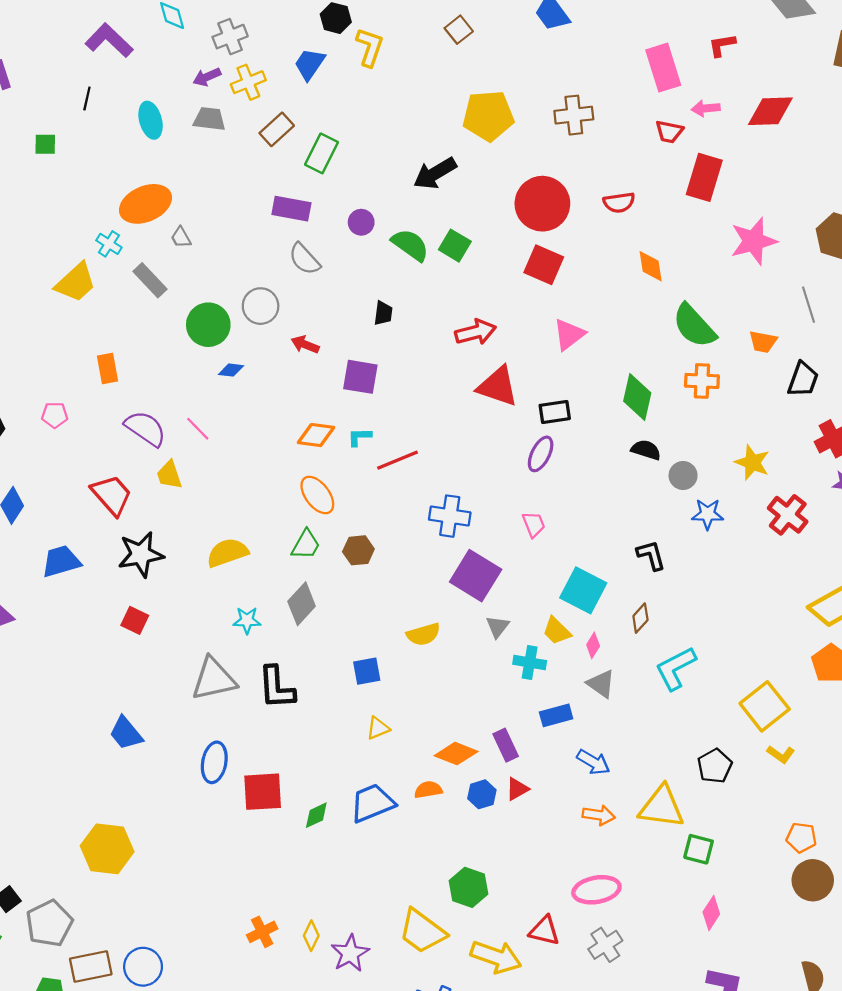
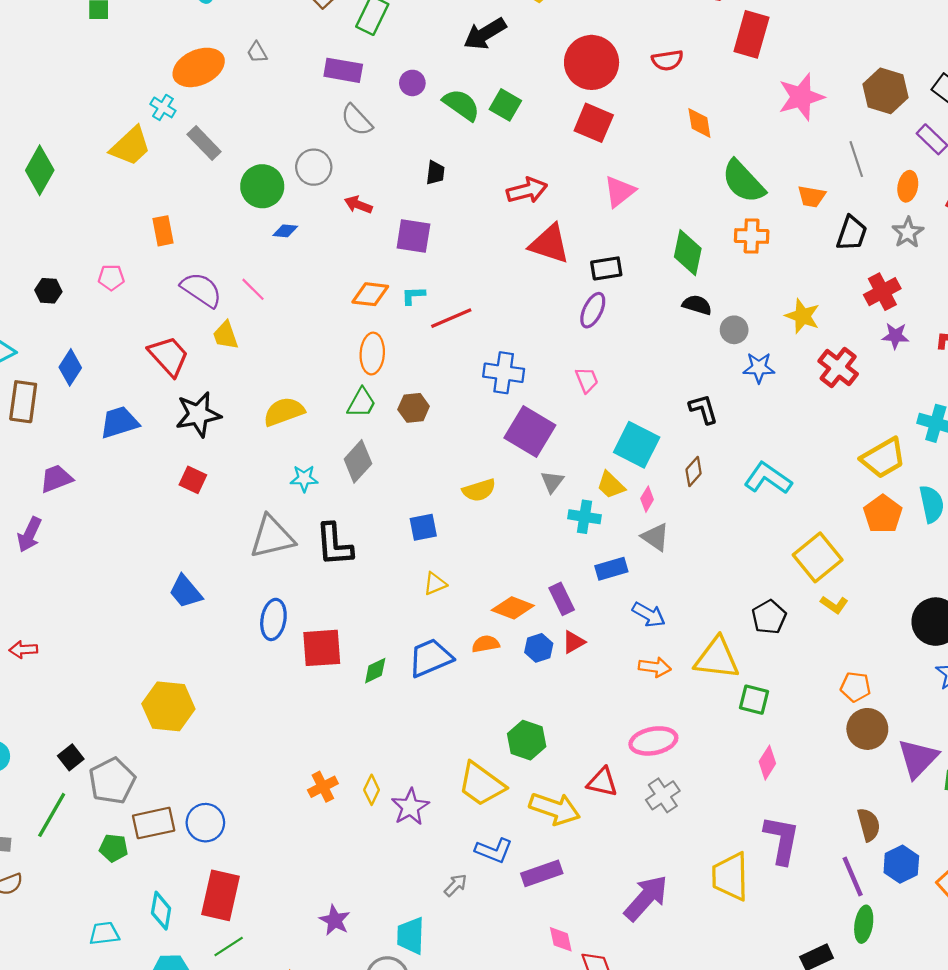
gray trapezoid: (181, 237) -> (257, 52), moved
orange ellipse: (317, 495) -> (372, 354), turned 42
cyan L-shape: (676, 668) -> (768, 478), moved, turned 63

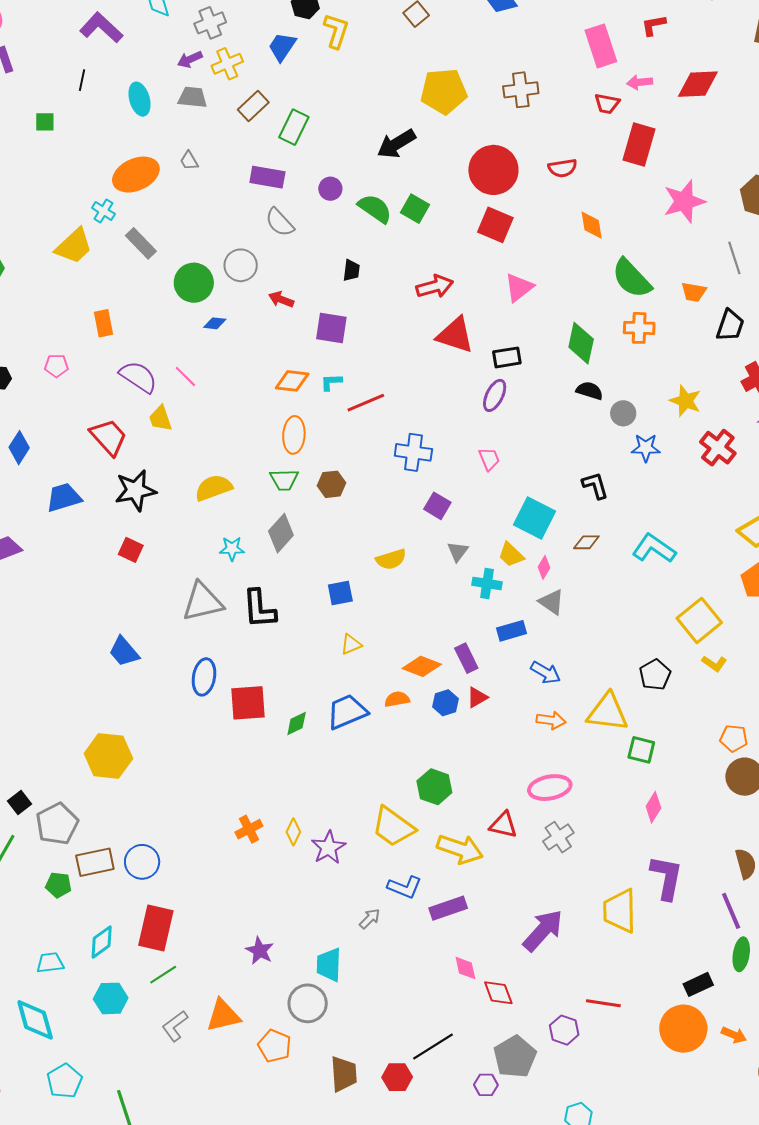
green trapezoid: (361, 403) -> (284, 480), turned 60
purple square: (530, 431) -> (437, 506), size x0.6
brown diamond: (694, 471) -> (586, 542), turned 48
cyan diamond: (161, 911) -> (102, 942), turned 44

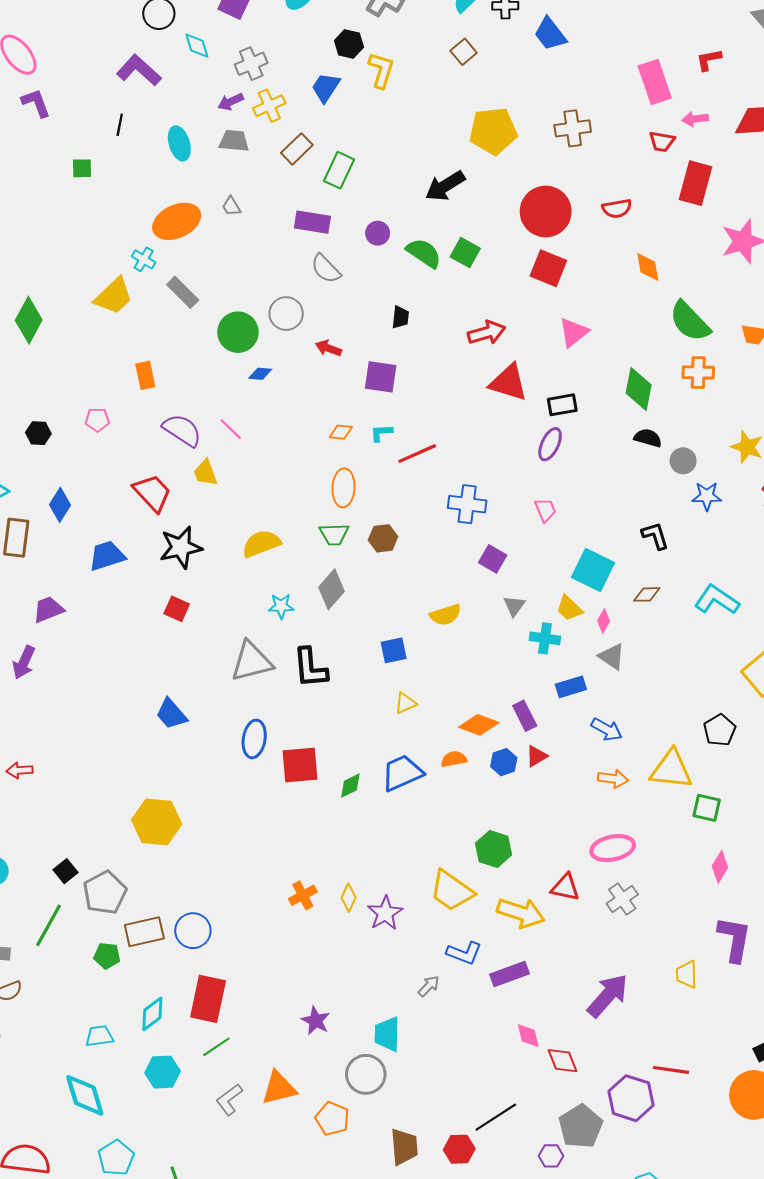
orange diamond: (292, 381) -> (341, 432), size x0.7
yellow trapezoid: (620, 911) -> (687, 974), size x0.6
purple hexagon: (564, 1030) -> (631, 1098), size x1.5

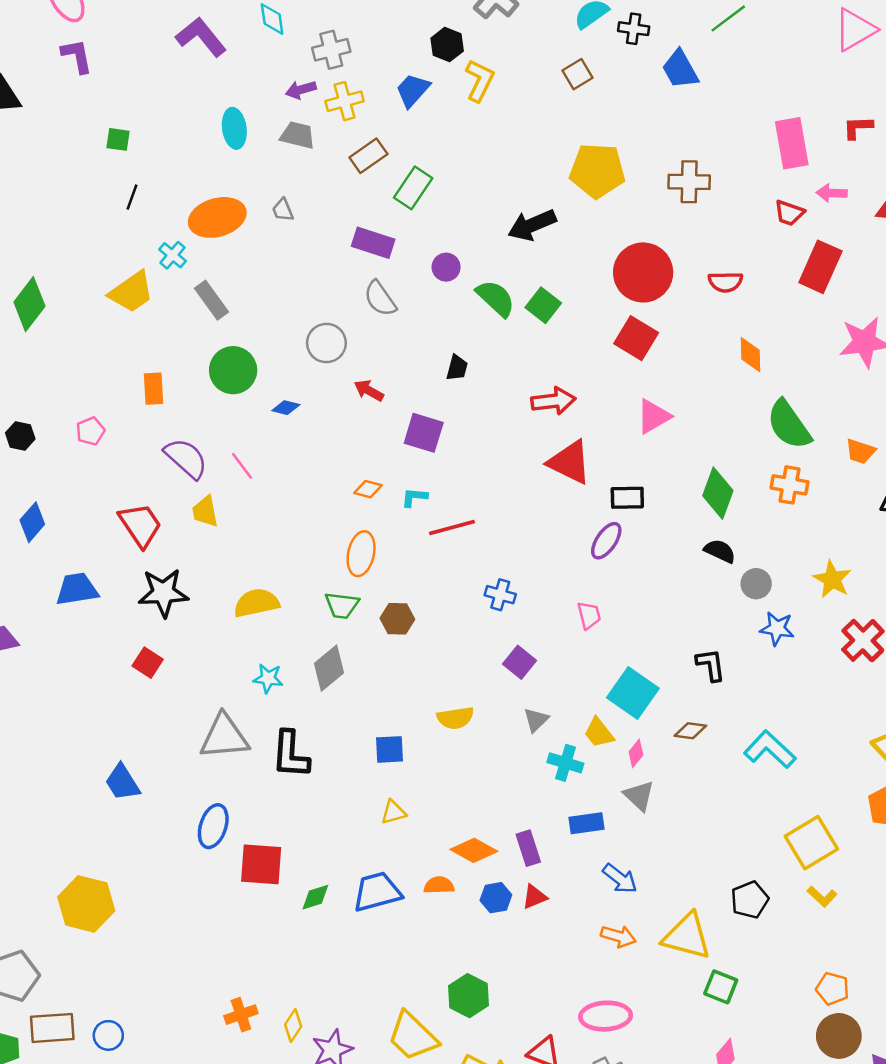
black line: (120, 125) -> (132, 197), moved
green circle: (238, 332) -> (233, 370), moved
pink pentagon: (97, 420) -> (90, 431), turned -30
blue cross: (467, 504) -> (500, 595), size x0.7
blue circle: (193, 931) -> (108, 1035), size x0.7

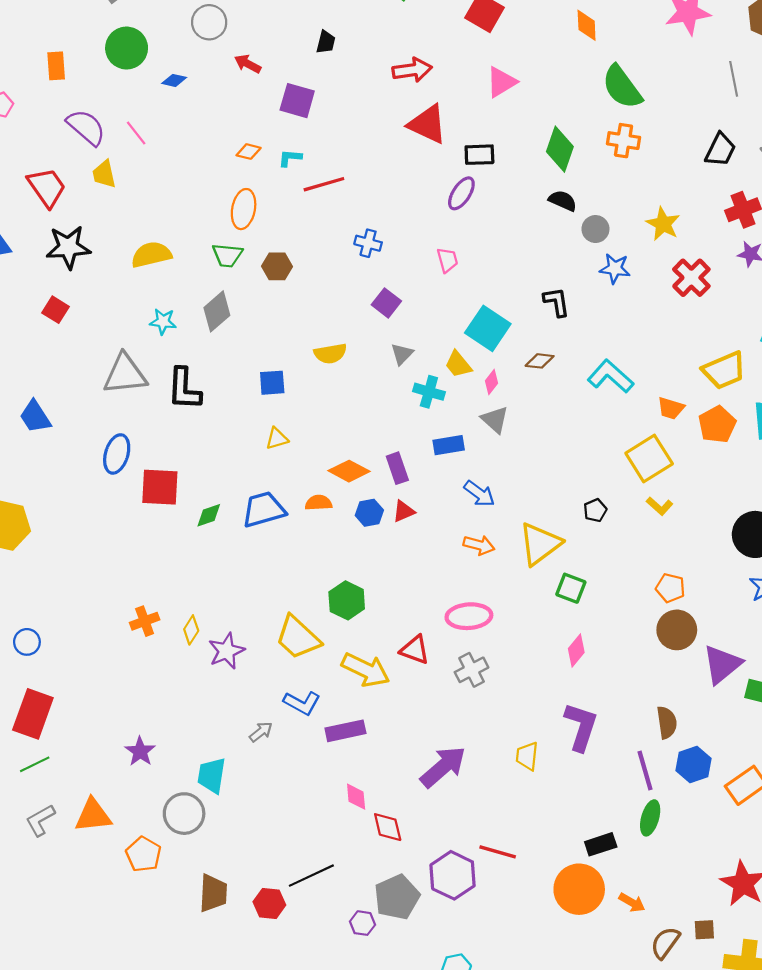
orange trapezoid: (860, 451) -> (671, 408), moved
black pentagon: (750, 900) -> (595, 510), size x0.7
yellow triangle: (687, 936) -> (540, 544), turned -51

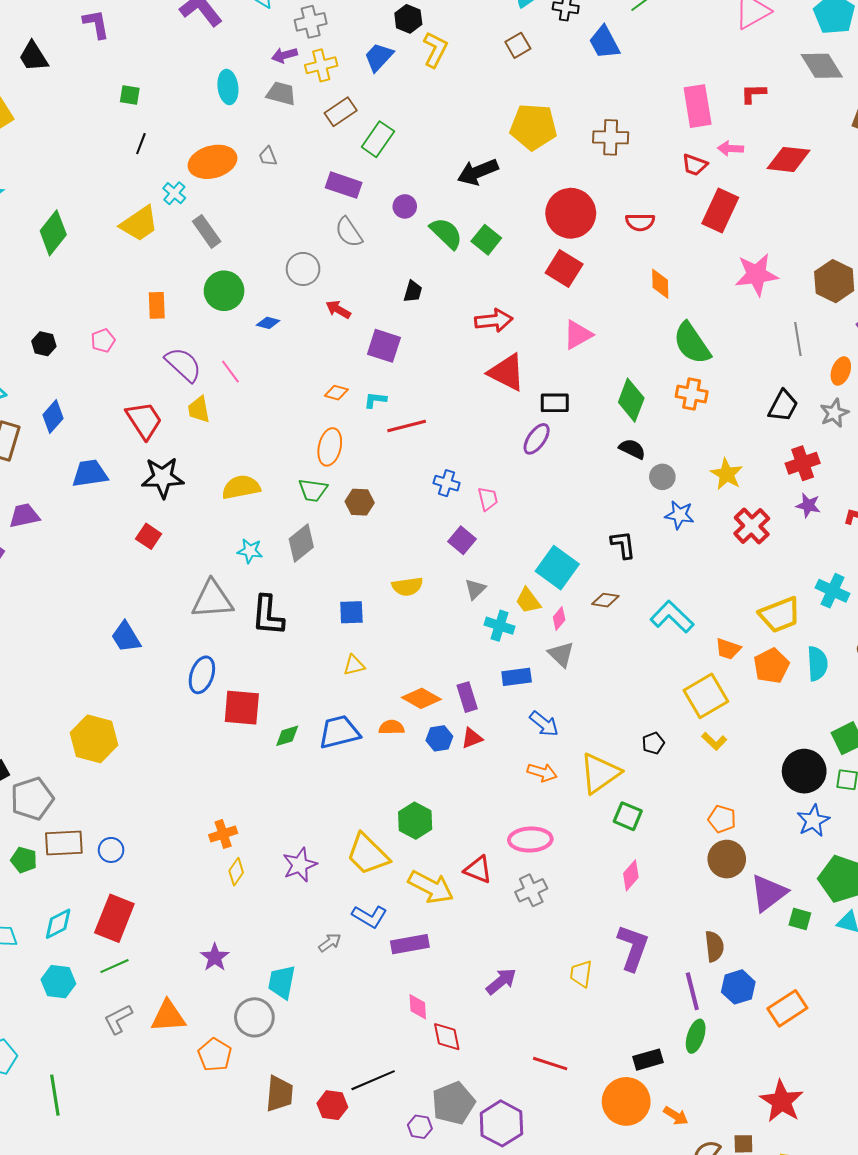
pink trapezoid: (447, 260) -> (488, 499), moved
yellow diamond: (191, 630) -> (236, 872), moved
purple arrow: (443, 767) -> (501, 981), size x0.7
purple hexagon: (453, 875) -> (501, 1123), moved

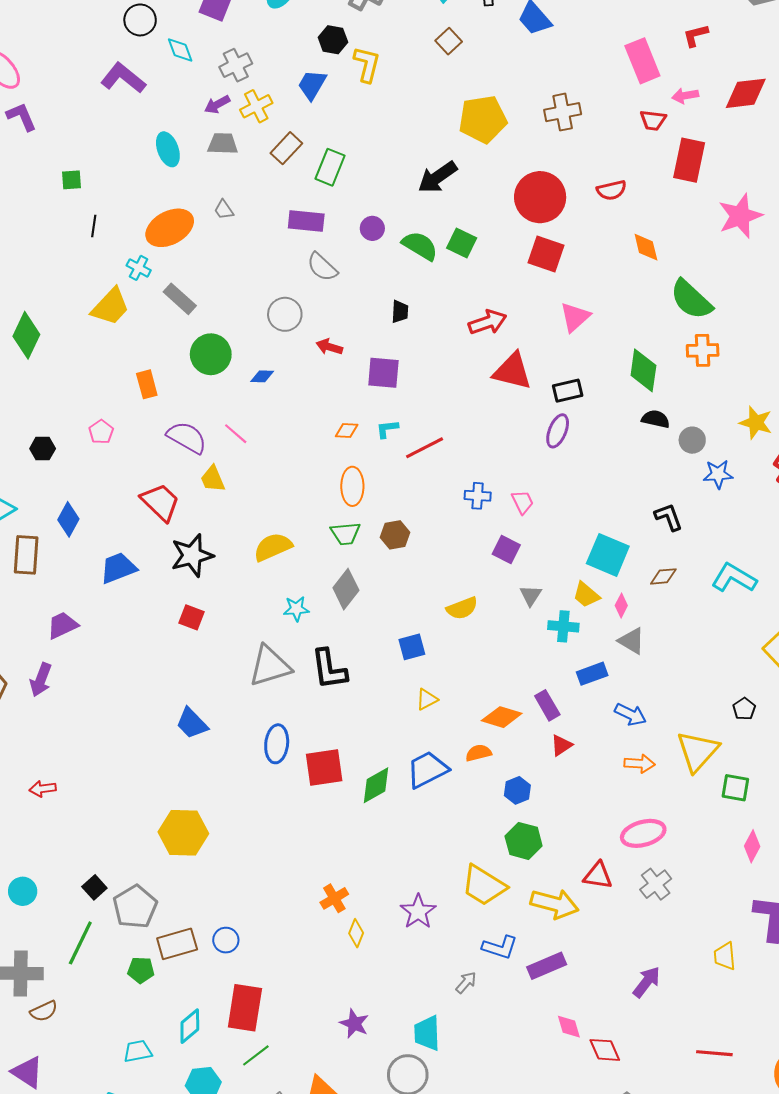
green diamond: (287, 736) -> (376, 785), size x1.4
blue hexagon: (439, 738) -> (517, 790), moved

